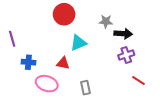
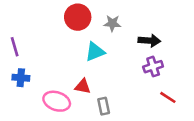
gray star: (106, 21) -> (112, 23), moved
blue cross: (28, 62) -> (21, 78), moved
red triangle: (63, 63) -> (83, 86), moved

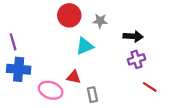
blue cross: (21, 78) -> (19, 69), size x1.5

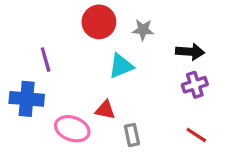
purple line: (13, 42) -> (46, 60), moved
red line: (150, 87) -> (196, 135), moved

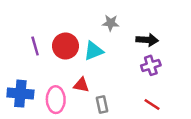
red circle: (99, 22) -> (65, 46), moved
blue cross: (27, 99) -> (20, 94), moved
pink ellipse: (72, 129) -> (56, 100), turned 70

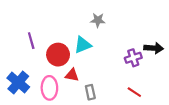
black arrow: (147, 40) -> (154, 48), moved
red circle: (65, 46) -> (58, 55), moved
blue cross: (20, 94) -> (18, 83), turned 35

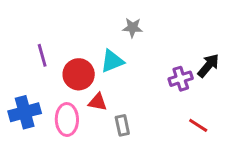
black arrow: (154, 48) -> (208, 66), turned -54
blue cross: (18, 83) -> (25, 112), turned 35
red line: (134, 92) -> (198, 125), moved

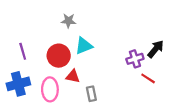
gray star: (133, 28) -> (68, 21), moved
purple line: (42, 55) -> (23, 51), moved
red line: (198, 125) -> (148, 78), moved

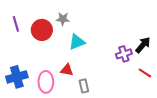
purple line: (23, 51) -> (16, 24), moved
red circle: (59, 56) -> (42, 30), moved
red line: (148, 78) -> (145, 73), moved

